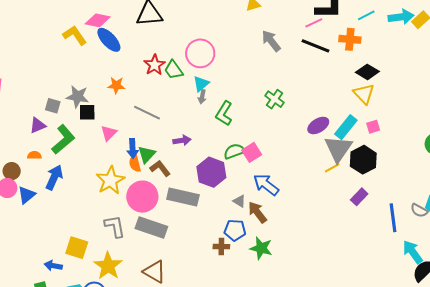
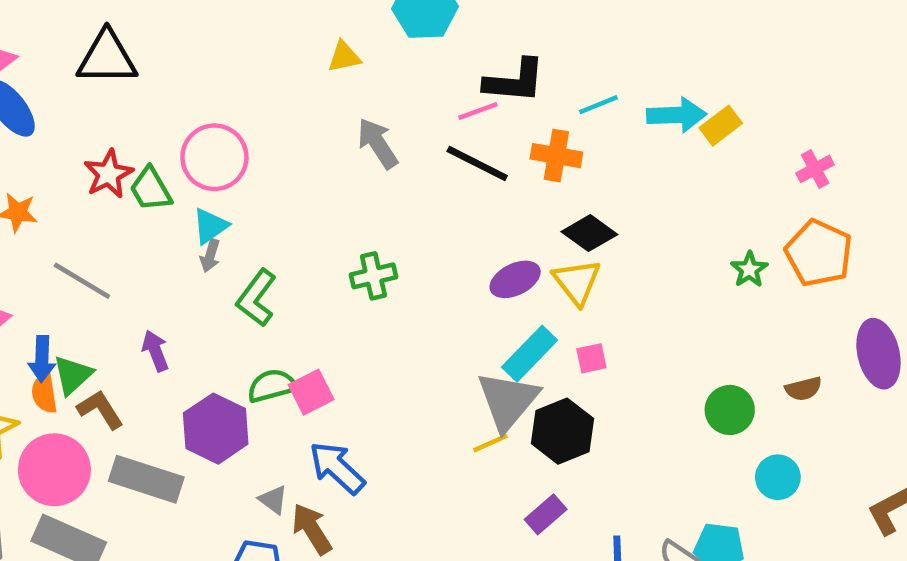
green cross: (274, 99) -> (373, 276), turned 36
purple ellipse: (318, 125) -> (515, 279), moved
purple arrow: (182, 140) -> (155, 351), turned -108

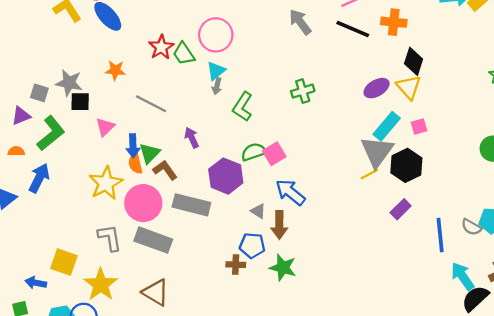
black diamond: (589, 233) -> (414, 61), turned 76
brown arrow: (312, 529) -> (279, 225), turned -144

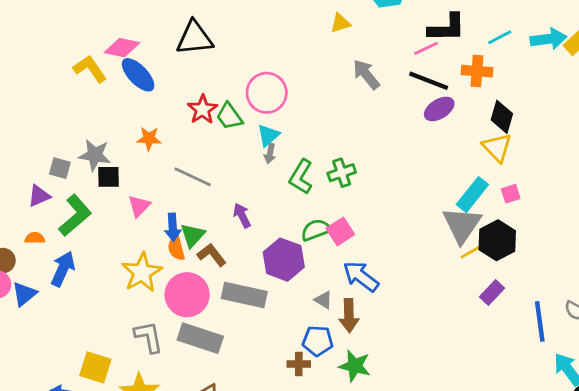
purple ellipse: (377, 88) -> (439, 109), moved
green cross: (303, 91) -> (342, 173), moved
yellow line: (369, 174) -> (471, 252), moved

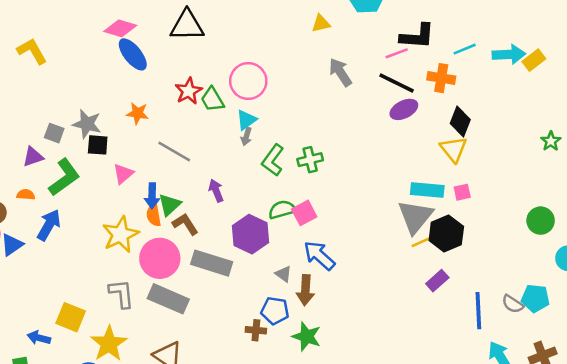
yellow L-shape: (90, 69) -> (32, 51), moved
cyan rectangle: (472, 195) -> (427, 190), turned 52

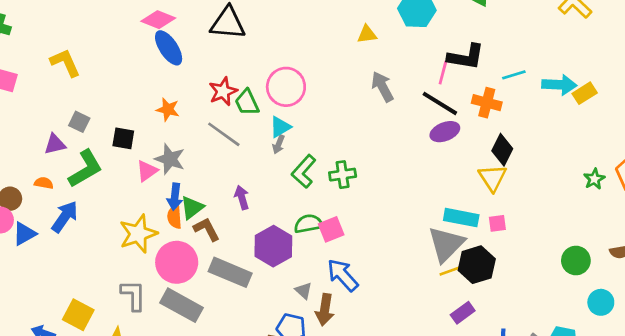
yellow L-shape: (32, 51) -> (65, 63), moved
pink line: (397, 53) -> (443, 73), turned -60
gray star: (87, 124) -> (170, 159), moved
gray line: (174, 152) -> (224, 134), moved

